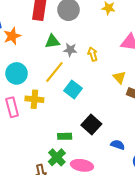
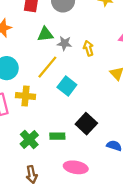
green cross: (57, 157) -> (29, 140), moved

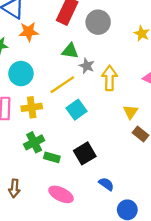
yellow arrow: (88, 48) -> (109, 78), size x1.5
yellow cross: (25, 96) -> (32, 107), turned -30
green cross: (29, 140) -> (34, 142), moved

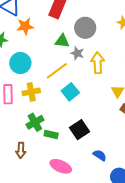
gray circle: (98, 22) -> (85, 28), moved
brown arrow: (14, 188) -> (21, 150), moved

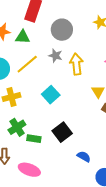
green triangle: (62, 41) -> (23, 37), moved
yellow line: (57, 71) -> (27, 64), moved
pink ellipse: (61, 166) -> (29, 170), moved

